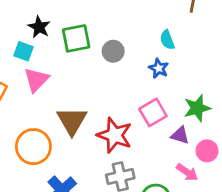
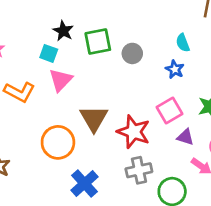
purple triangle: (180, 135) -> (185, 137), moved

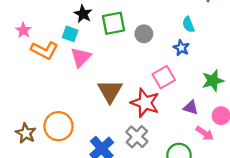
orange L-shape: (19, 92) -> (44, 50), moved
pink square: (169, 111) -> (164, 77), moved
orange circle: (58, 142) -> (58, 126), moved
gray cross: (139, 170) -> (137, 137), moved, turned -35

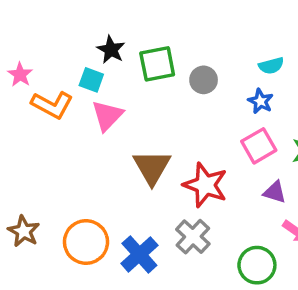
cyan semicircle: (188, 24) -> (271, 66), turned -84
pink square: (164, 77) -> (259, 146), moved
orange circle: (58, 126) -> (86, 242), moved

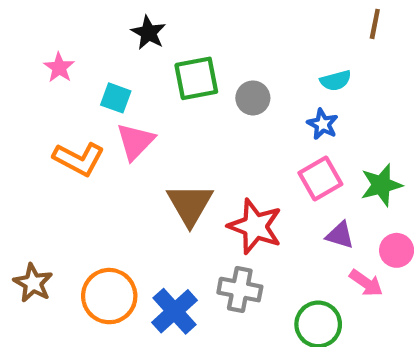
black star: (111, 50) -> (148, 33), moved
pink star: (20, 75) -> (59, 67), moved
orange L-shape: (52, 105) -> (79, 159), moved
gray cross: (193, 237) -> (240, 290), turned -32

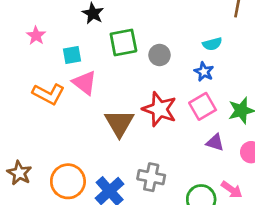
cyan square: (116, 98) -> (72, 55), turned -30
pink triangle: (135, 142) -> (85, 83), turned -36
red star: (255, 226) -> (160, 109), moved
pink arrow: (366, 283) -> (232, 190), moved

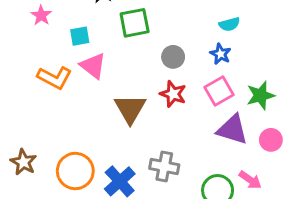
gray circle: (160, 55) -> (173, 57), moved
red star: (160, 109) -> (173, 94), size x0.7
purple triangle: (215, 142) -> (232, 130), size x1.6

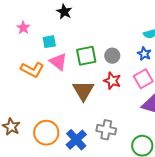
green square: (135, 23) -> (86, 56), moved

